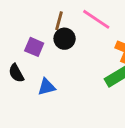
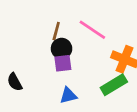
purple square: (34, 47) -> (63, 63), moved, turned -30
blue triangle: (47, 87) -> (68, 95), moved

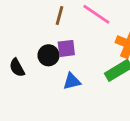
black circle: (62, 49) -> (48, 55), moved

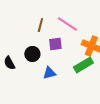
purple square: (66, 48) -> (55, 44), moved

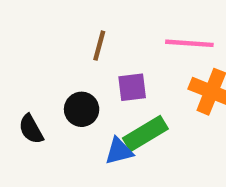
pink line: (67, 24) -> (189, 43), moved, turned -30
green rectangle: (83, 65) -> (145, 133), moved

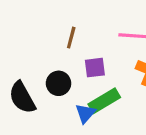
black semicircle: (31, 129) -> (22, 98), size x1.5
blue triangle: (119, 151) -> (85, 113), turned -35

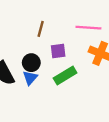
blue triangle: (85, 113) -> (30, 78), moved

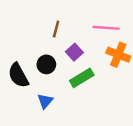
purple square: (58, 51) -> (74, 52), turned -35
blue triangle: (30, 78) -> (45, 101), moved

